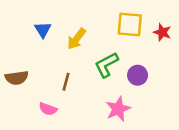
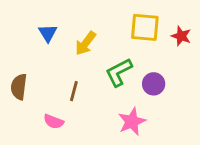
brown semicircle: (17, 78) -> (19, 87), turned 105

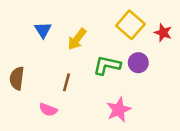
yellow square: (145, 27) -> (130, 25), turned 36
green L-shape: (119, 72) -> (107, 65), turned 40
purple circle: (154, 84) -> (138, 63), moved

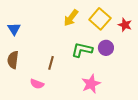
blue triangle: (43, 30) -> (14, 29), moved
yellow arrow: (77, 39) -> (71, 18), moved

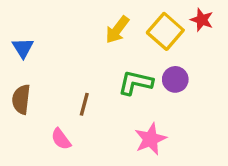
red star: (125, 25) -> (202, 20), moved
pink semicircle: (37, 84) -> (61, 139), turned 32

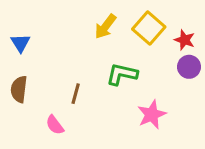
red star: (202, 20) -> (185, 40), moved
purple circle: (175, 79) -> (189, 67), moved
pink star: (150, 139) -> (152, 115), moved

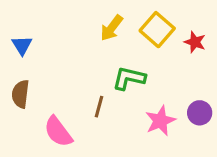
purple circle: (189, 67) -> (200, 113), moved
brown line: (76, 94) -> (99, 107), moved
pink semicircle: (55, 125) -> (58, 132), size x1.5

